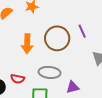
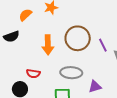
purple line: (82, 31) -> (103, 45), moved
red semicircle: (18, 79) -> (33, 74), moved

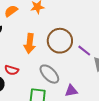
purple line: (103, 45) -> (84, 51), turned -32
gray ellipse: (71, 73) -> (49, 74), turned 35

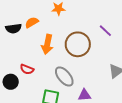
orange semicircle: (11, 11) -> (32, 22), moved
purple line: (84, 51) -> (105, 31), moved

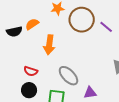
brown circle: (78, 44) -> (82, 20), moved
black circle: (11, 82) -> (29, 90), moved

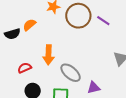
orange arrow: (49, 45) -> (48, 55), moved
red semicircle: (31, 71) -> (25, 68), moved, turned 144

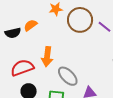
red semicircle: (25, 68) -> (22, 68), size x1.6

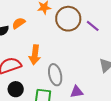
gray ellipse: (68, 76) -> (55, 75), turned 30

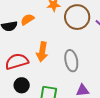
gray ellipse: (55, 75) -> (71, 61), moved

